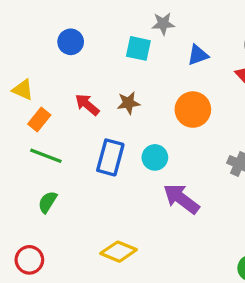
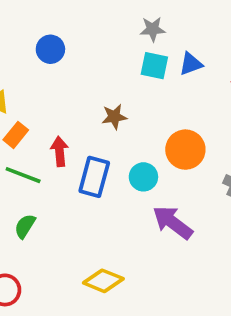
cyan square: (138, 48) -> (154, 66), moved
red arrow: (87, 105) -> (60, 151), moved, turned 45
orange circle: (193, 110) -> (185, 150), moved

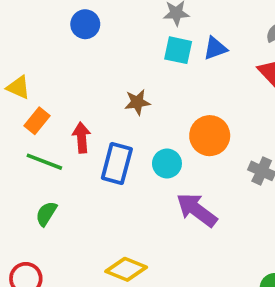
blue circle: (50, 49) -> (85, 24), moved

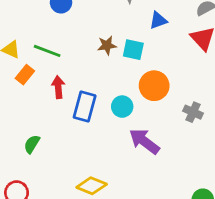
cyan square: (178, 50) -> (133, 50), moved
brown star: (137, 102) -> (107, 45), moved
green line: (44, 162) -> (47, 51), moved

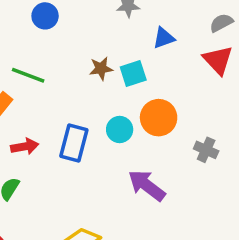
cyan square: (133, 50) -> (133, 74), turned -30
red arrow: (58, 87) -> (25, 146), moved, turned 85
cyan circle: (122, 107) -> (120, 129), moved

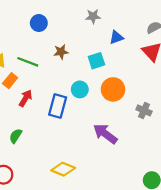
brown star: (101, 68) -> (61, 52), moved
cyan circle: (120, 129) -> (80, 89), moved
red arrow: (25, 146) -> (26, 98), moved, turned -49

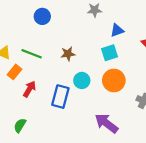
brown star: (61, 52) -> (68, 54), moved
cyan square: (96, 61) -> (110, 53), moved

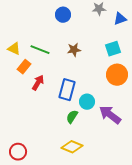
blue circle: (42, 16) -> (63, 15), moved
blue triangle: (117, 30) -> (120, 19), moved
cyan circle: (82, 80) -> (87, 102), moved
green semicircle: (20, 125) -> (72, 117), moved

